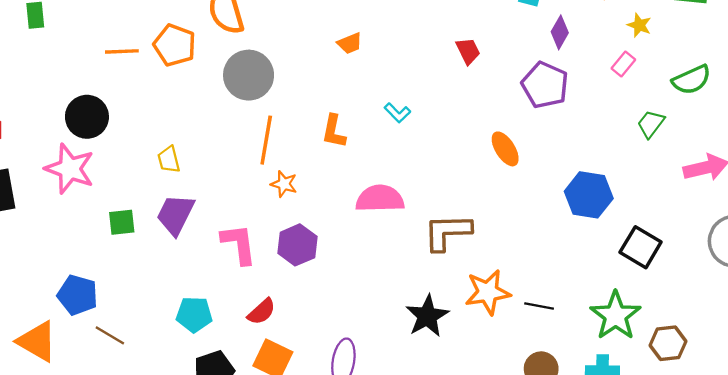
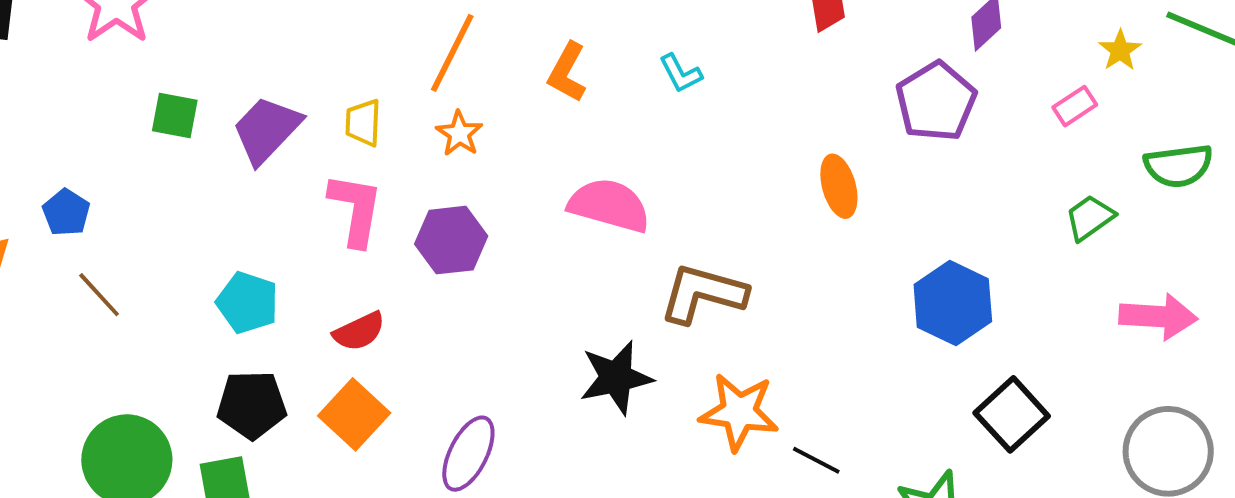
yellow trapezoid: (169, 160) -> (363, 123), moved
blue pentagon: (78, 295) -> (66, 213), size x0.7
black star: (427, 316) -> (616, 378), moved

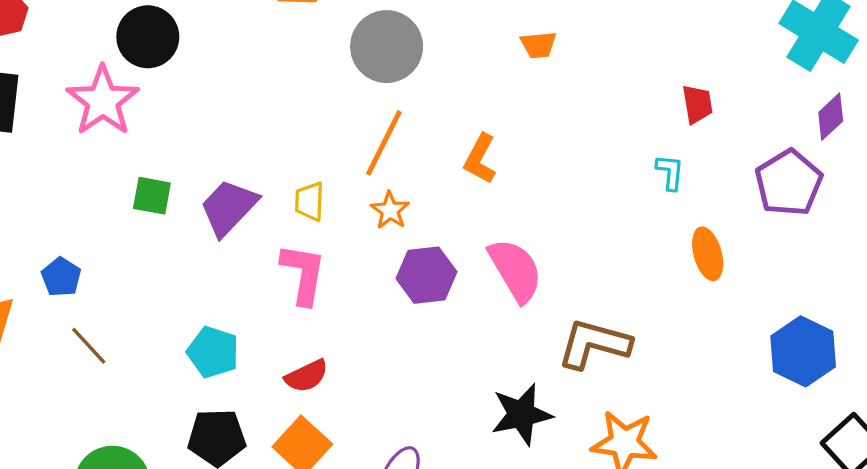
cyan L-shape: (681, 73) -> (670, 172), moved, turned -147
pink semicircle: (609, 205) -> (515, 270), turned 44
purple hexagon: (451, 240) -> (426, 275), moved

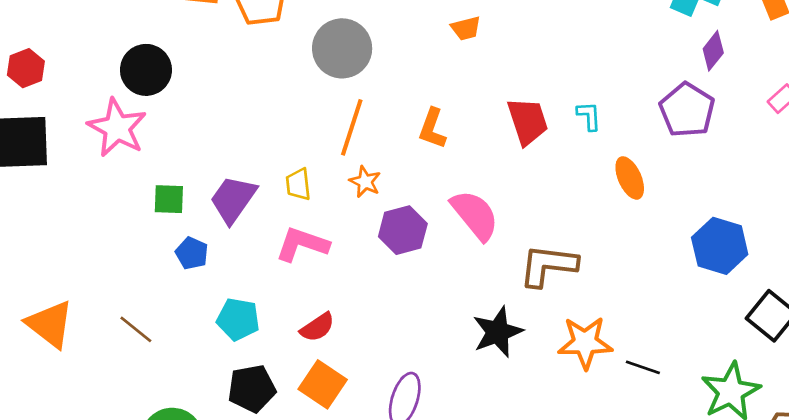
red trapezoid: (697, 104) -> (528, 121), moved, size x1.5
pink L-shape: (303, 274) -> (302, 244), turned -72
blue pentagon: (61, 277) -> (192, 253), moved

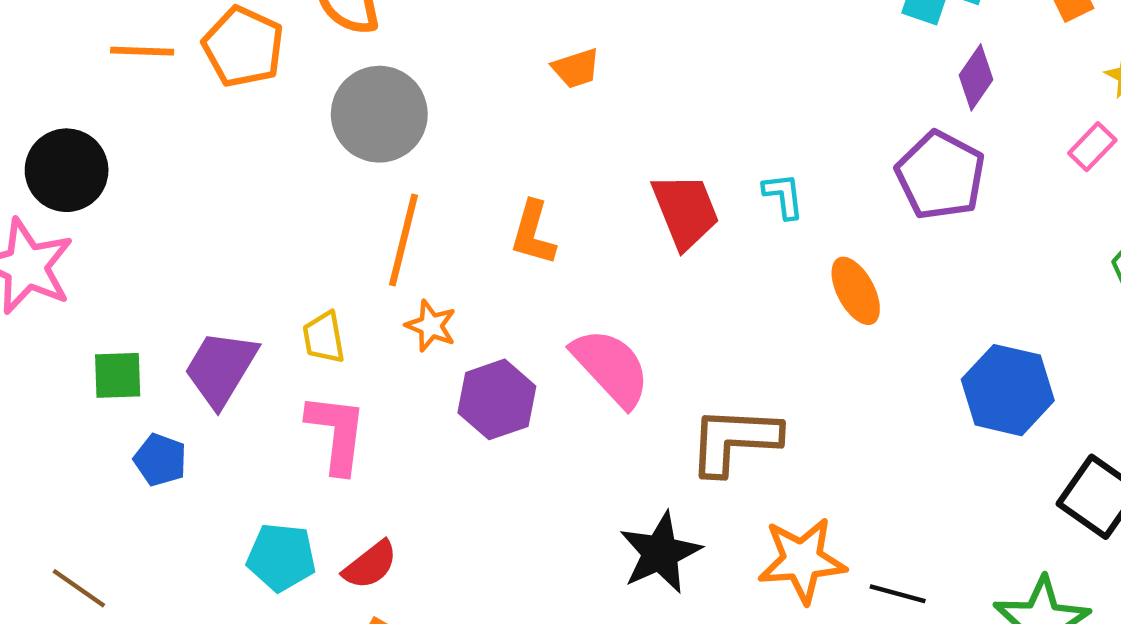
pink L-shape: (302, 244) -> (337, 433), turned 82
cyan pentagon: (238, 319) -> (281, 557), moved

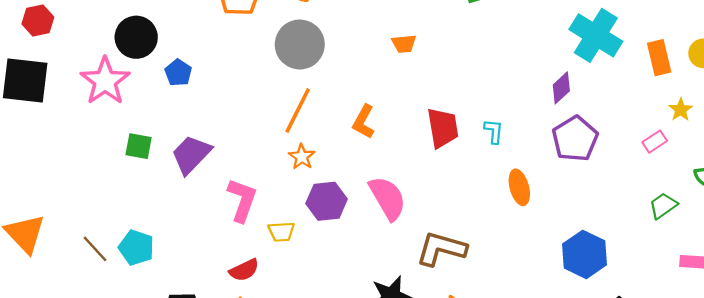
purple diamond: (976, 77) -> (561, 88), moved
yellow trapezoid: (324, 337) -> (281, 232), moved, turned -96
blue pentagon: (160, 460) -> (178, 73), moved
cyan pentagon: (281, 557) -> (136, 248), moved

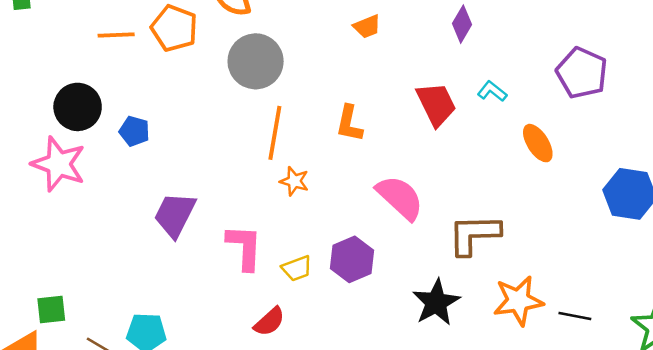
purple diamond: (561, 88) -> (462, 24), moved
cyan L-shape: (494, 131) -> (492, 91), turned -40
green square: (139, 146) -> (51, 309), moved
purple hexagon: (327, 201) -> (352, 259), moved

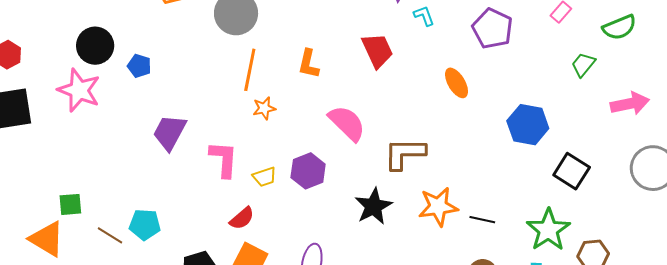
cyan L-shape: (492, 91) -> (424, 16), moved, turned 30
orange star: (294, 181) -> (264, 108), turned -30

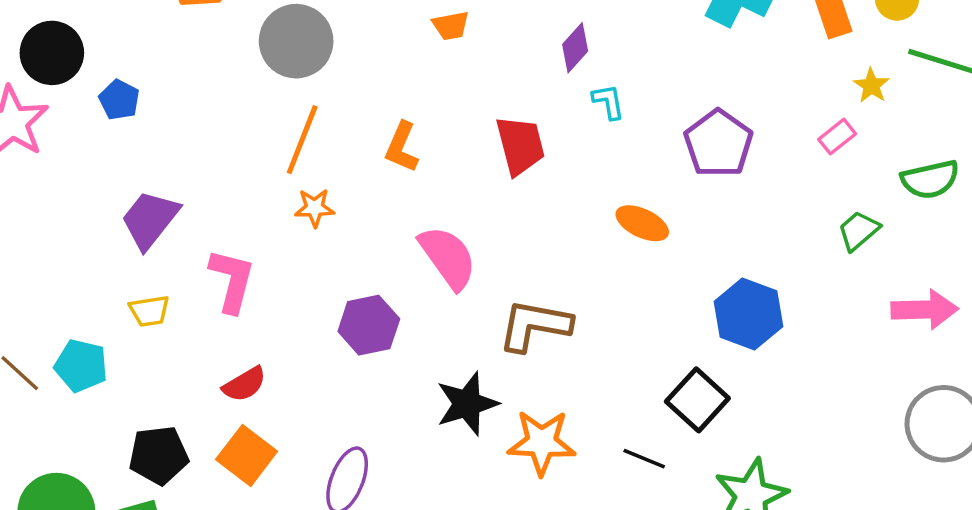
orange ellipse: (457, 83) -> (642, 223), turned -44
black square: (572, 171) -> (697, 400), moved
yellow trapezoid: (264, 177) -> (149, 311), moved
orange star: (438, 207) -> (542, 442), moved

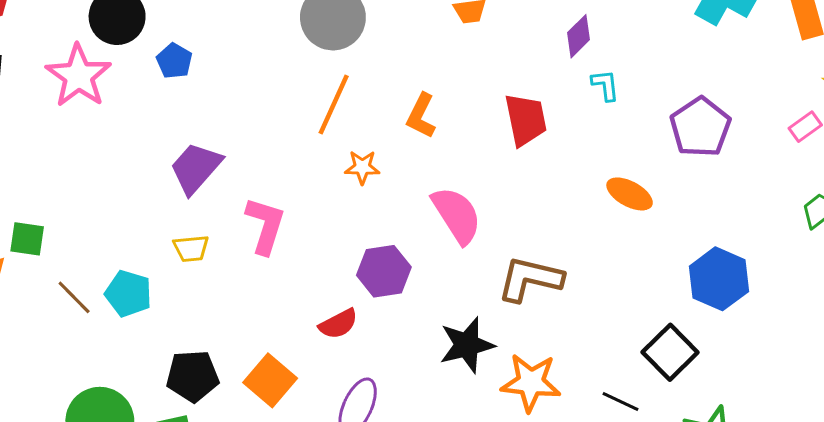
orange star: (315, 208) -> (362, 167), moved
red semicircle: (244, 384) -> (338, 324), moved

